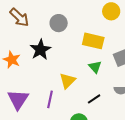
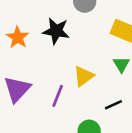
black star: (40, 50) -> (56, 31), turned 30

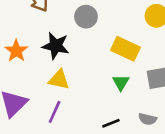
yellow triangle: (84, 76) -> (59, 80), moved, turned 45

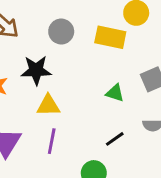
yellow rectangle: (125, 49) -> (110, 37), moved
green triangle: (121, 83) -> (115, 93), turned -30

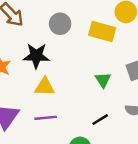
green triangle: (115, 93) -> (103, 80), turned 35
purple line: (52, 141) -> (46, 118), turned 70

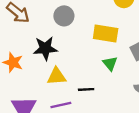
yellow rectangle: (102, 32) -> (106, 34), moved
black line: (100, 120) -> (86, 89), moved, turned 35

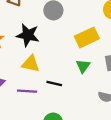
yellow rectangle: (106, 34) -> (87, 37), turned -50

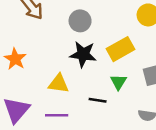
black star: (28, 35) -> (83, 54), moved
black line: (54, 83) -> (98, 100), moved

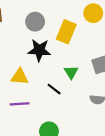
yellow rectangle: (120, 49) -> (66, 32), moved, turned -35
black line: (98, 100) -> (54, 89), turned 32

